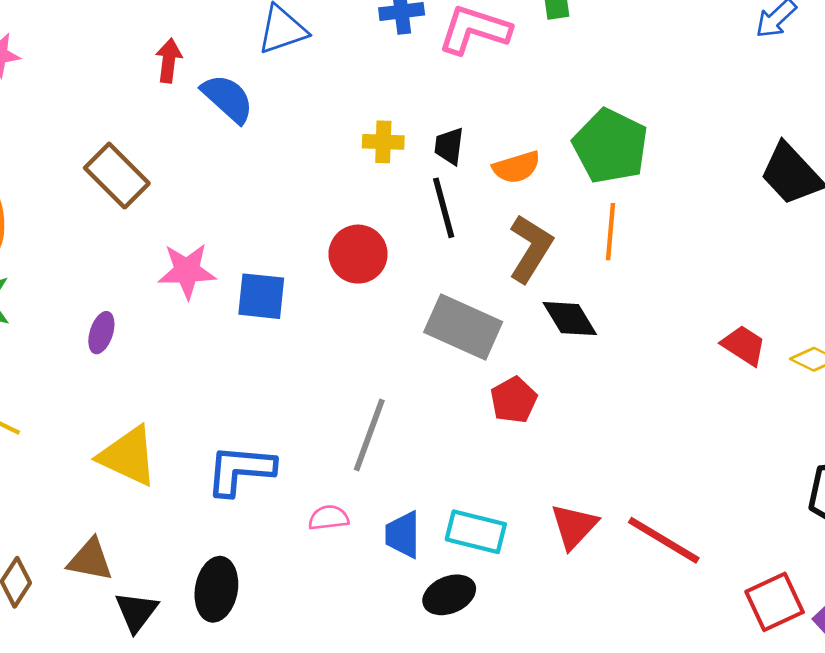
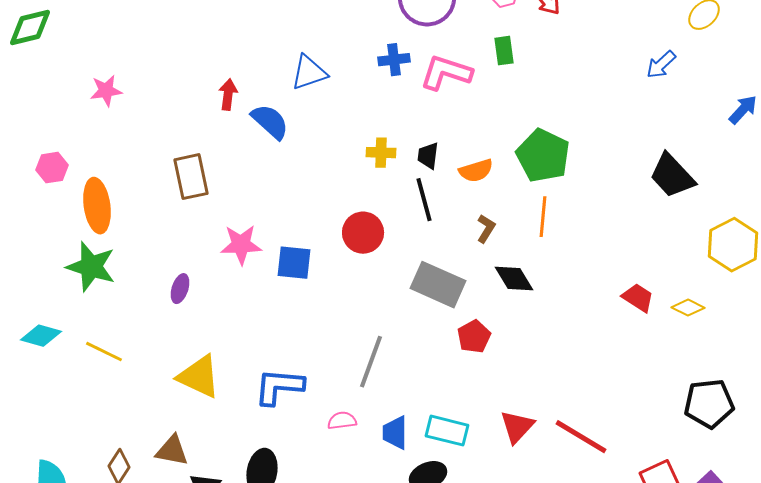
brown rectangle: (117, 176) -> (191, 177), turned 33
brown L-shape: (531, 248) -> (486, 229), size x0.6

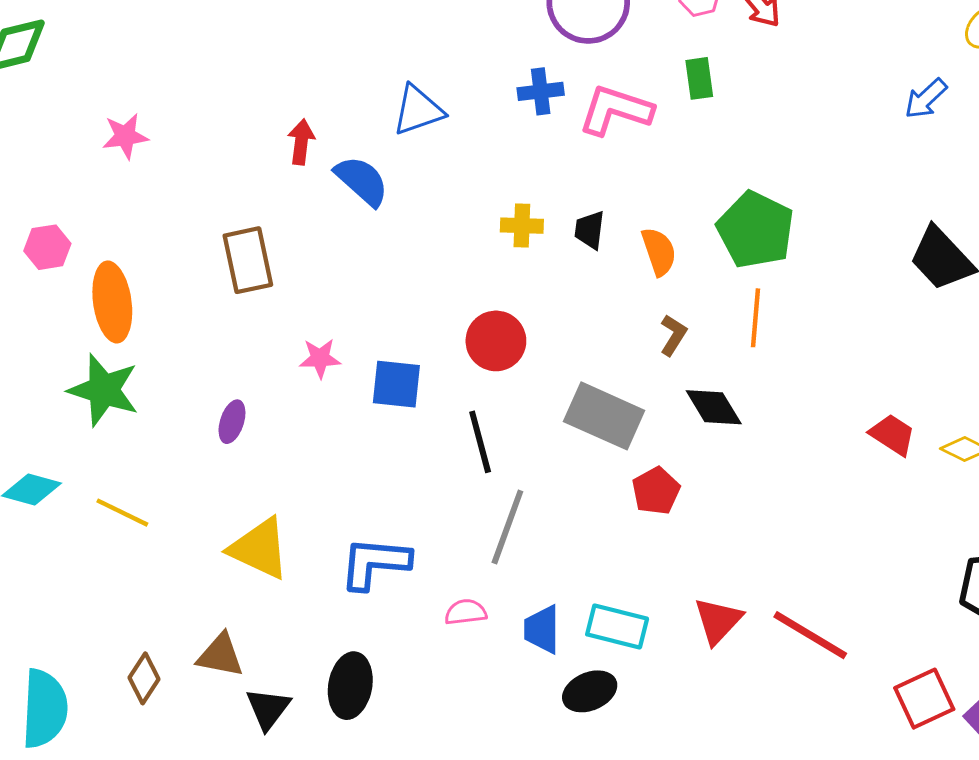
orange semicircle: (476, 171) -> (659, 251), turned -92
black line: (424, 200) -> (480, 442), moved
pink star: (241, 245) -> (320, 358), size x0.7

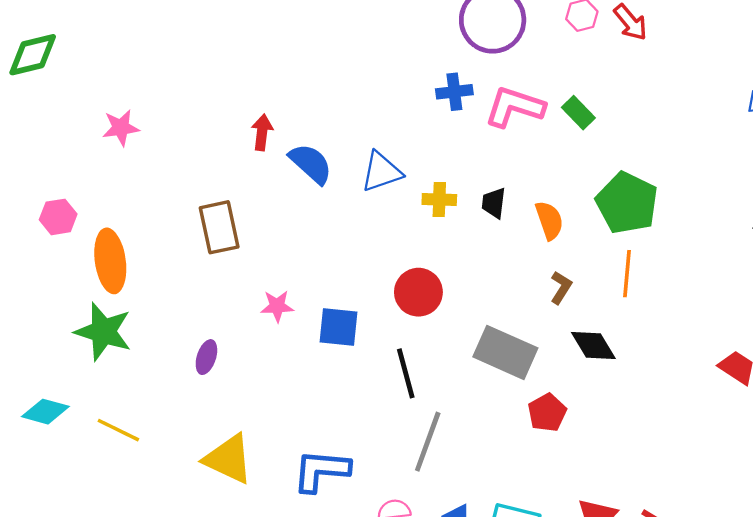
green rectangle: (699, 78) -> (578, 113), moved, turned -36
blue triangle: (418, 110) -> (381, 172), moved

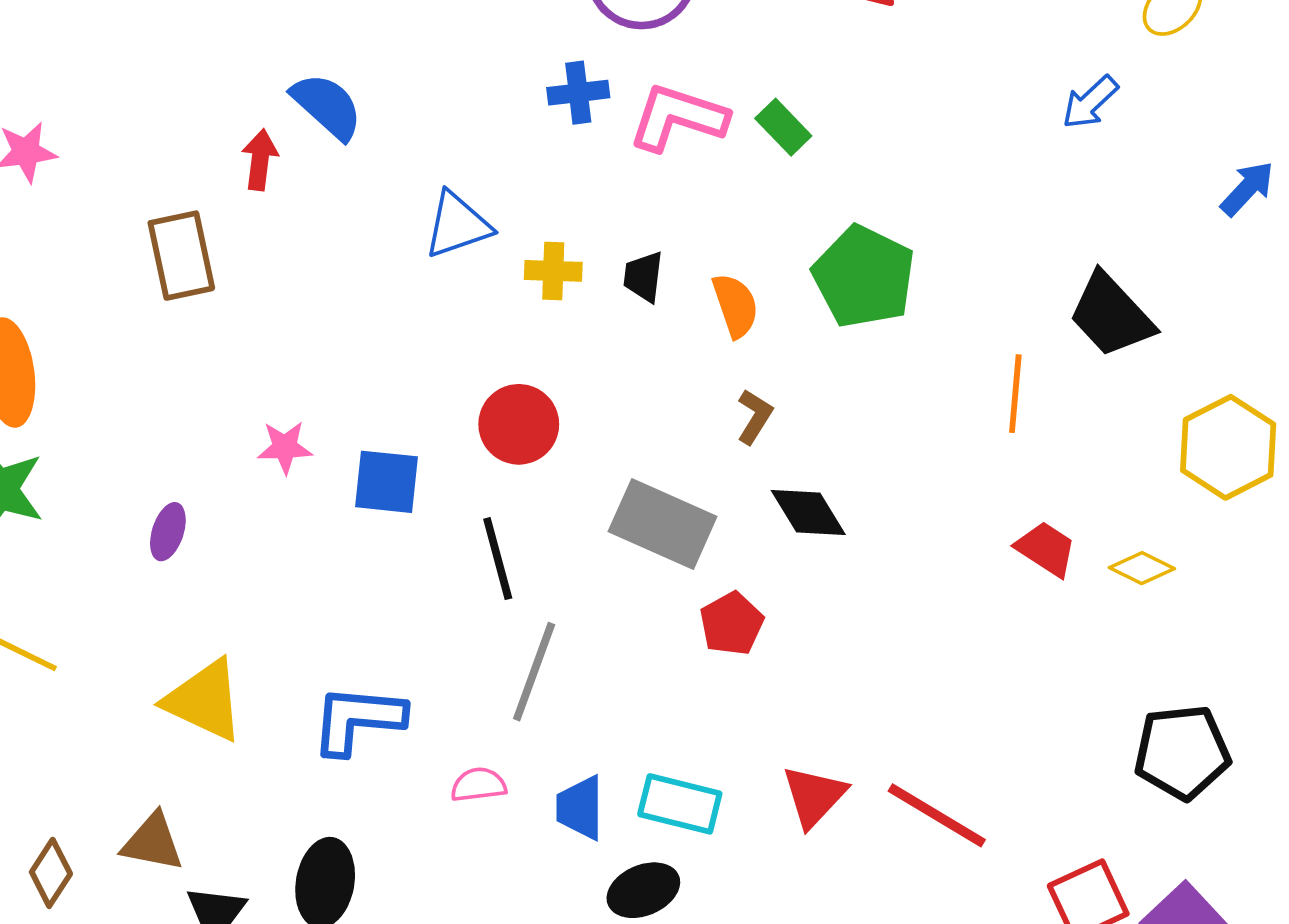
blue semicircle: (311, 164) -> (327, 106), moved
brown rectangle: (219, 227) -> (181, 256), moved
orange line: (627, 274) -> (1015, 394), moved

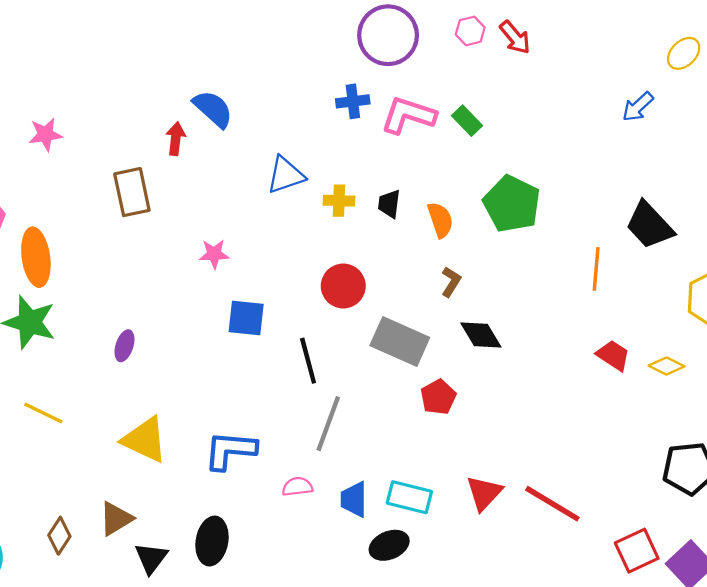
red circle: (519, 424) -> (343, 286), moved
pink star: (285, 447) -> (214, 254), moved
brown triangle: (153, 842) -> (116, 519), turned -42

